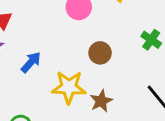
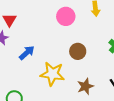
brown star: (101, 101) -> (85, 86), moved

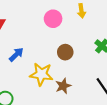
brown star: (85, 86) -> (63, 86), moved

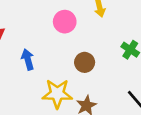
blue arrow: (16, 55) -> (28, 59), moved, turned -56

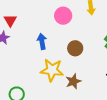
blue arrow: (28, 59) -> (42, 41), moved

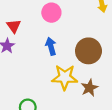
pink circle: (63, 16) -> (51, 13), moved
brown circle: (75, 48) -> (88, 51), size x1.5

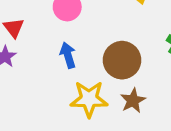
brown star: (89, 88) -> (133, 101), moved

